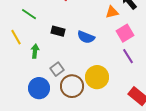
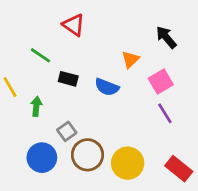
orange triangle: (112, 12) -> (130, 59), moved, turned -32
green line: (29, 14) -> (40, 55), moved
yellow circle: (97, 77) -> (128, 163), moved

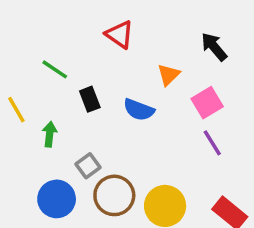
red triangle: (74, 25) -> (120, 34), moved
black rectangle: (68, 79) -> (90, 99), turned 54

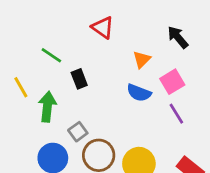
blue semicircle: (139, 110) -> (139, 93), moved
green arrow: (50, 134) -> (47, 107), size x1.5

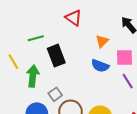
green line: (51, 55) -> (36, 38), turned -49
black rectangle: (79, 79) -> (56, 56), size x1.5
pink square: (172, 82) -> (125, 58), turned 30

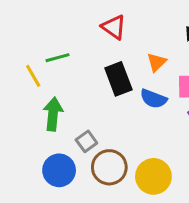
black rectangle: (56, 56) -> (118, 79), moved
yellow line: (13, 62) -> (33, 76), moved

